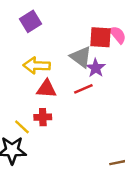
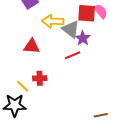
yellow arrow: (37, 66) -> (53, 21), moved
red triangle: (46, 89) -> (32, 46), moved

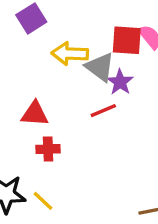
red triangle: (32, 46) -> (35, 114), moved
yellow line: (23, 86) -> (43, 201), moved

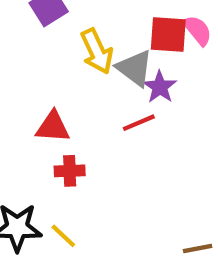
yellow arrow: (70, 54) -> (97, 51), turned -117

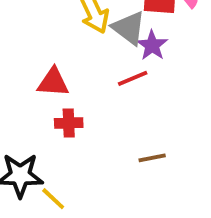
yellow line: (63, 236) -> (53, 199), moved
brown line: (198, 248) -> (152, 158), moved

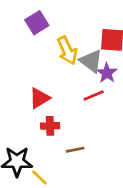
red triangle: (53, 82) -> (39, 98), turned -35
brown line: (152, 158) -> (75, 150), moved

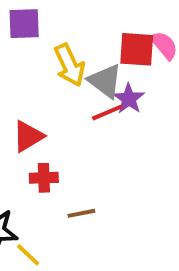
purple square: (37, 23) -> (24, 24), turned 30
red line: (94, 95) -> (107, 113), moved

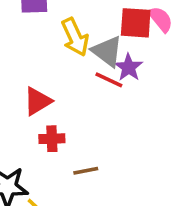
red line: (107, 113) -> (109, 80), turned 48

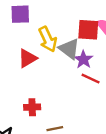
red line: (109, 80) -> (91, 79), moved
red triangle: (38, 101) -> (27, 58), moved

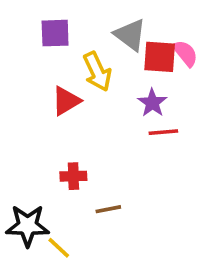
gray triangle: (69, 49) -> (130, 35), moved
red line: (91, 79) -> (163, 132), turned -30

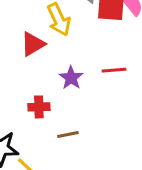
purple star: (152, 103) -> (71, 78), moved

